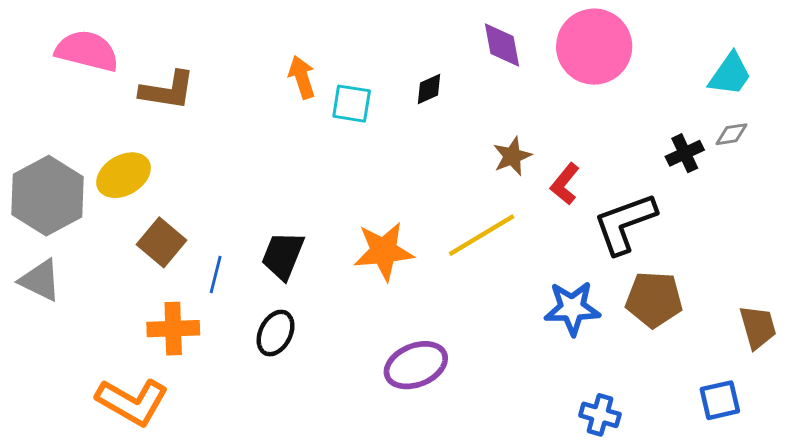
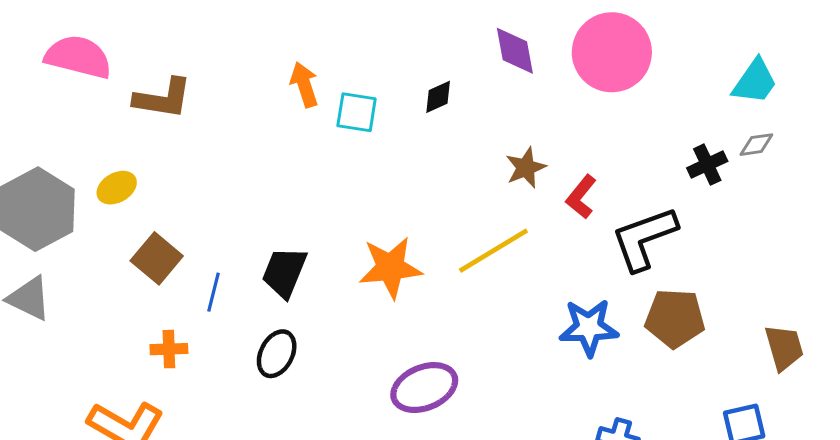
yellow ellipse: (124, 175) -> (117, 188), size x0.7
orange cross: (173, 329) -> (169, 349), size x0.7

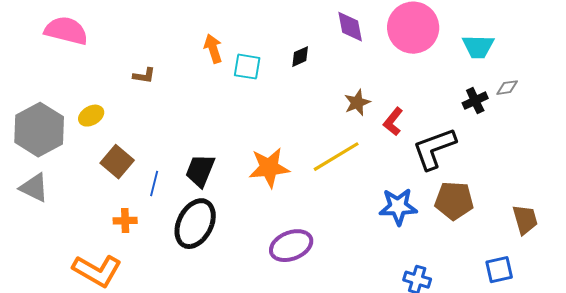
cyan trapezoid: (755, 82) -> (478, 47), moved, turned 56
brown L-shape: (163, 98) -> (144, 76), moved, size x0.6
black ellipse: (277, 354) -> (195, 224), size x1.6

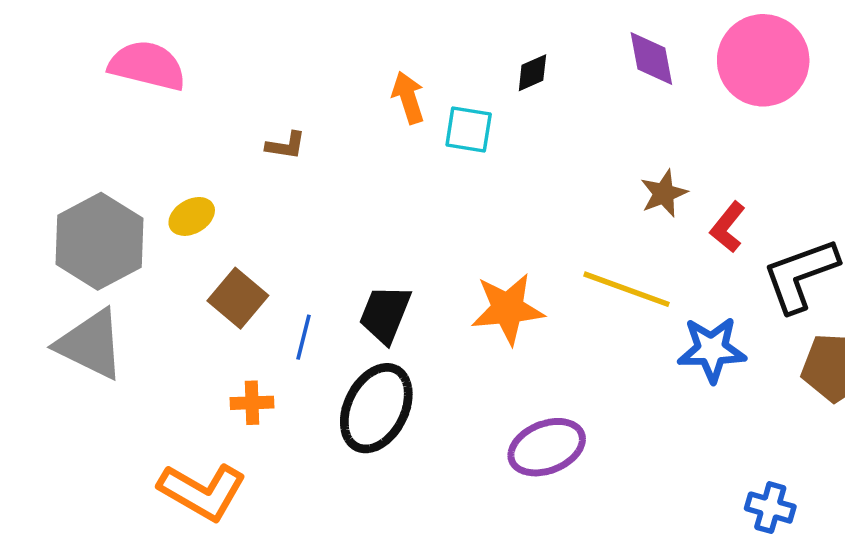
black diamond: (300, 57) -> (532, 73), moved
yellow line: (336, 157) -> (627, 289), turned 51
gray triangle: (34, 188) -> (91, 344), size x1.4
blue star: (398, 207) -> (712, 350), moved

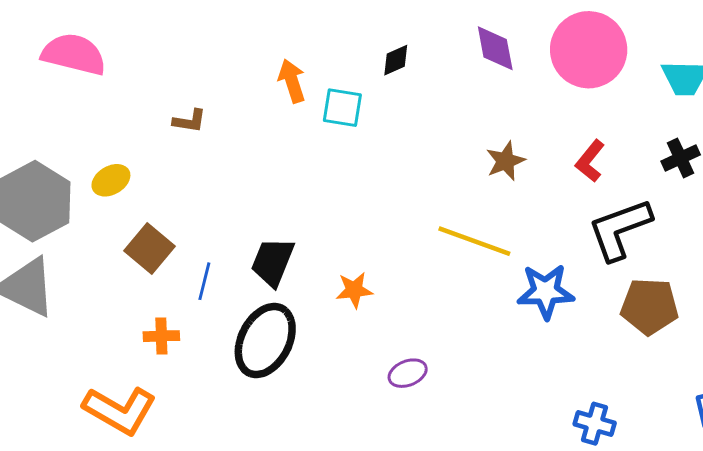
red L-shape: (728, 227) -> (590, 161), moved
orange star: (508, 309) -> (354, 290), moved, size x0.6
purple ellipse: (547, 447) -> (408, 373), size x0.6

